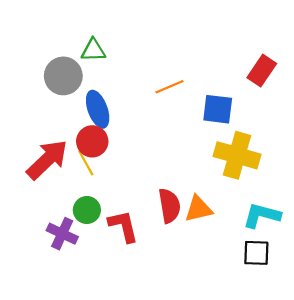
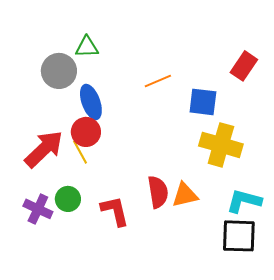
green circle: (87, 210) -> (68, 199), moved
purple cross: (62, 234) -> (38, 209), moved
black square: (256, 253) -> (239, 236), size x1.4

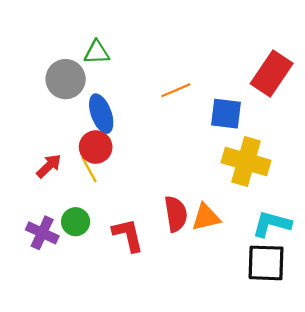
red rectangle: (244, 66) -> (272, 74), size x1.4
red arrow: (44, 149) -> (49, 166), size x0.6

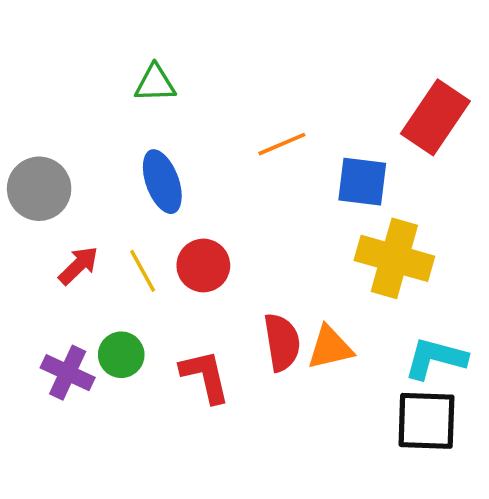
gray circle: (66, 79) -> (39, 189), moved
red circle: (96, 147) -> (203, 265), moved

